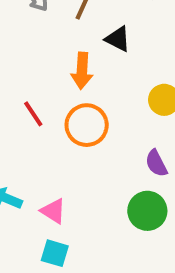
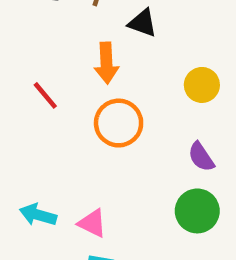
red line: (33, 114) -> (45, 95), moved

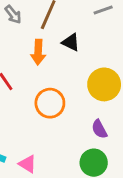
orange arrow: (106, 63) -> (38, 52), moved
yellow circle: (202, 85) -> (104, 84), size x1.5

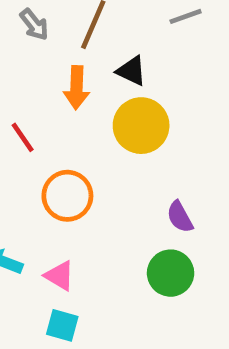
yellow circle: (104, 84) -> (141, 126), moved
orange circle: (50, 103) -> (67, 196), moved

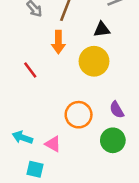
black triangle: (131, 71) -> (102, 29), moved, turned -30
orange circle: (67, 196) -> (79, 115), moved
cyan square: (62, 325) -> (35, 169), moved

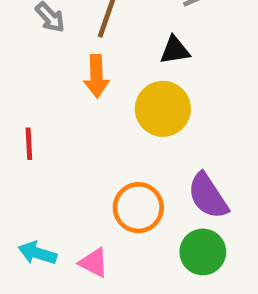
red line: (30, 70) -> (29, 144), moved, turned 36
purple semicircle: (117, 110) -> (208, 196), size x1.5

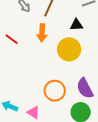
red line: (29, 144) -> (12, 39), moved, turned -56

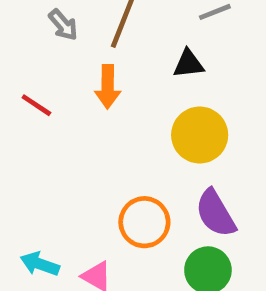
yellow circle: (69, 49) -> (200, 135), moved

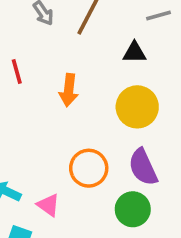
orange arrow: (108, 87) -> (69, 90), moved
red line: (36, 105) -> (17, 72), turned 35

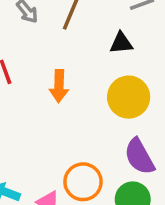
orange circle: (89, 168) -> (83, 182), moved

